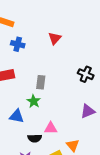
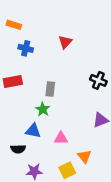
blue triangle: (17, 116) -> (33, 131), moved
black semicircle: (35, 138) -> (18, 149), moved

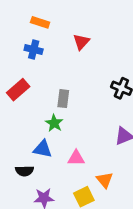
orange rectangle: (14, 25) -> (40, 22), moved
red rectangle: (13, 82) -> (18, 90), turned -30

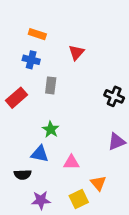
gray rectangle: (63, 99) -> (51, 85), moved

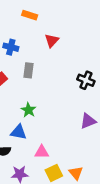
orange rectangle: (37, 34) -> (30, 15), moved
pink triangle: (71, 162) -> (42, 152), moved
orange triangle: (98, 183) -> (76, 173), moved

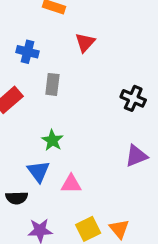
blue triangle: (19, 132) -> (38, 171), turned 42
pink triangle: (42, 152) -> (71, 184), moved

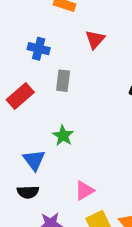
blue triangle: (38, 171) -> (34, 160), moved
pink triangle: (71, 184) -> (84, 191), moved, turned -30

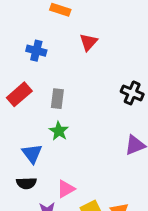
gray rectangle: (63, 81) -> (57, 99), moved
pink triangle: (84, 191) -> (66, 189), moved

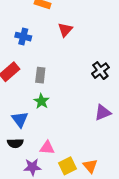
black cross: (132, 93) -> (100, 71), turned 30
pink triangle: (66, 189) -> (47, 148), turned 35

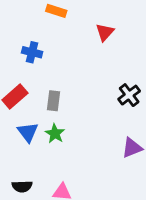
red triangle: (65, 30) -> (105, 32), moved
blue triangle: (20, 119) -> (28, 132), moved

